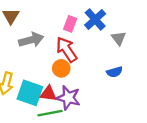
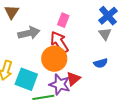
blue cross: (95, 19) -> (108, 16), moved
orange circle: (61, 68) -> (54, 59), size x1.6
red triangle: (48, 94) -> (73, 79), moved, turned -49

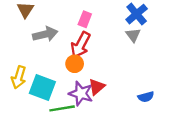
red arrow: (59, 42) -> (80, 45), turned -120
orange circle: (54, 59) -> (75, 64), size x0.6
blue semicircle: (101, 63) -> (146, 97), moved

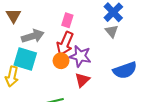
cyan square: (42, 88) -> (25, 59), moved
purple star: (81, 93) -> (80, 56), moved
blue semicircle: (146, 97) -> (125, 70), moved, size x1.6

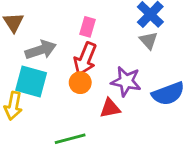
purple star: (80, 56) -> (126, 81), moved
red triangle: (82, 80) -> (110, 108), turned 35

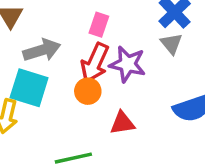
purple star: (126, 81) -> (128, 64), moved

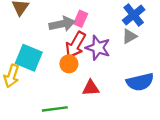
gray triangle: (171, 44) -> (129, 36), turned 35
gray arrow: (42, 50) -> (62, 24), moved

